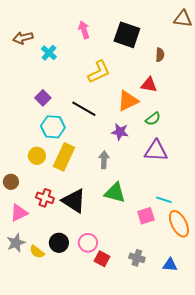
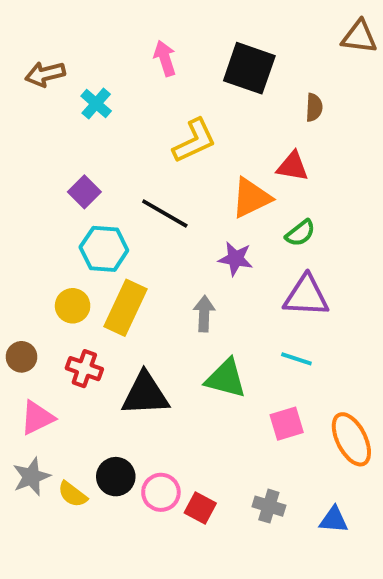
red cross: (45, 198) -> (84, 369), moved
cyan line: (164, 200) -> (296, 359), moved
black triangle: (74, 201) -> (145, 394), turned -36
pink circle: (88, 243) -> (161, 492), moved

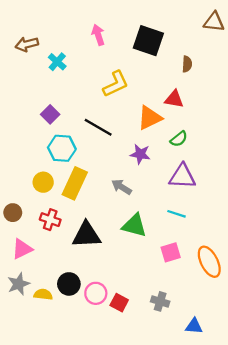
gray arrow: (204, 314) -> (122, 187), turned -60
yellow semicircle: (73, 494) -> (43, 294), turned 150
blue triangle: (334, 520) -> (194, 326), moved

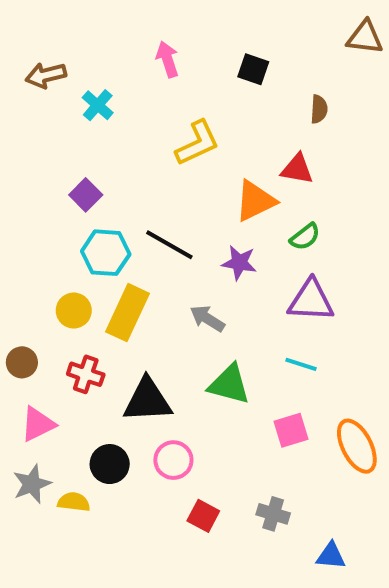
black square: (148, 41) -> (253, 69), size x0.6
black line: (98, 127) -> (169, 245), moved
black circle: (69, 284) -> (110, 464), moved
pink circle: (96, 293) -> (173, 460), moved

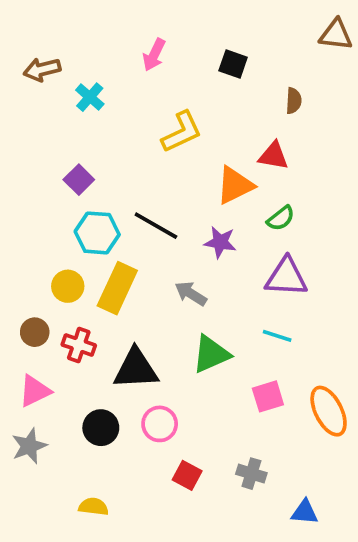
pink arrow: (167, 59) -> (154, 55), turned -136
brown circle: (22, 362) -> (35, 332), moved
green triangle: (229, 384) -> (211, 354), turned -39
yellow semicircle: (74, 502) -> (93, 507), moved

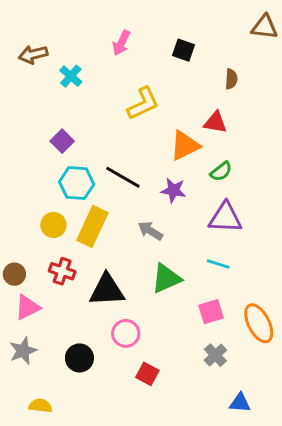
brown circle: (35, 332) -> (14, 274), moved
black circle: (101, 428) -> (79, 358), moved
gray cross: (251, 474) -> (215, 355), moved, turned 30
yellow semicircle: (93, 507) -> (40, 406), moved

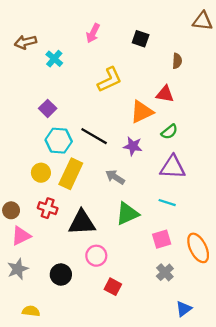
blue triangle: (240, 403) -> (184, 309), turned -42

